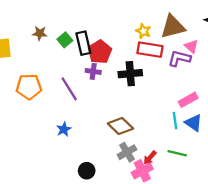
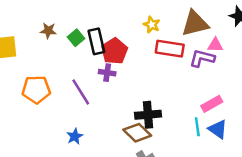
yellow star: (143, 31) -> (152, 25), moved
pink triangle: (191, 46) -> (215, 45), turned -40
black cross: (130, 74) -> (148, 115), moved

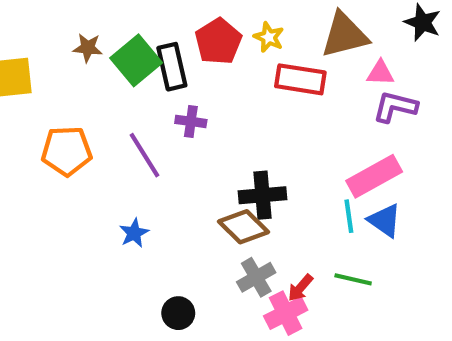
green square: (76, 38) -> (136, 60), size x1.6
red pentagon: (114, 51) -> (218, 41), moved
purple L-shape: (202, 58) -> (395, 107), moved
pink rectangle: (212, 104) -> (374, 176), size x1.4

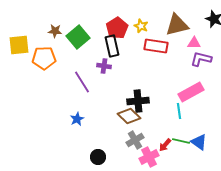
black rectangle: (172, 67) -> (112, 46), moved
orange pentagon: (67, 151) -> (44, 58), moved
blue triangle: (385, 220) -> (199, 142), moved
red arrow: (300, 288) -> (165, 145), moved

